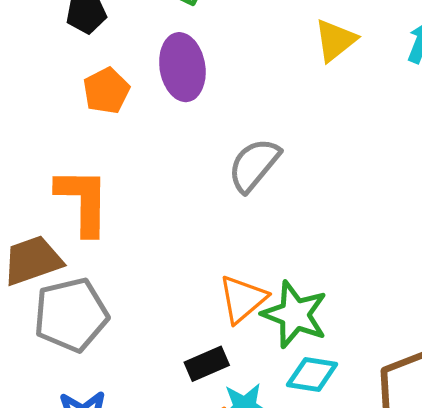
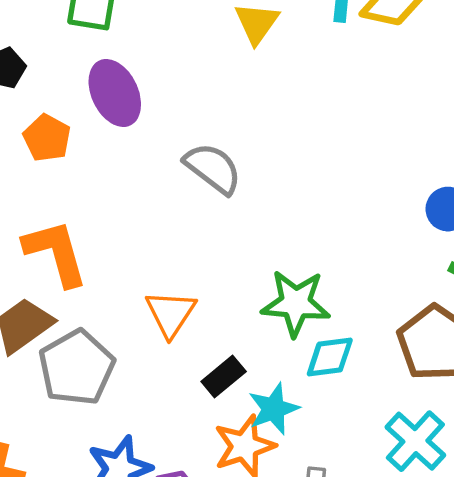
gray semicircle: (254, 165) -> (213, 168), turned 104
orange triangle: (243, 299) -> (171, 313), moved

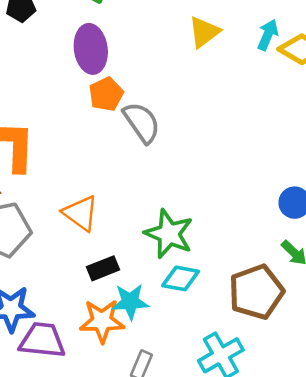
orange pentagon: (47, 138) -> (106, 94), moved
orange triangle: (171, 313) -> (80, 213), turned -45

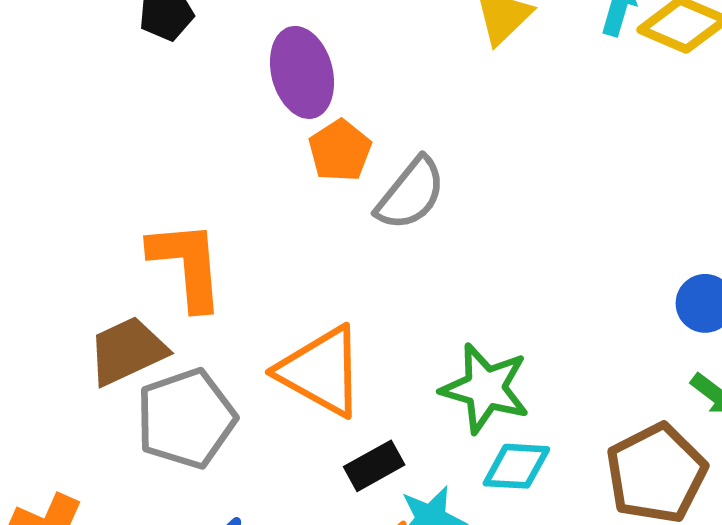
gray semicircle: (142, 123) -> (411, 194), turned 81
orange triangle: (80, 213) -> (321, 371), size x1.4

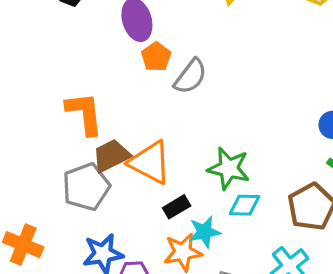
brown trapezoid: (127, 351) -> (111, 156), moved

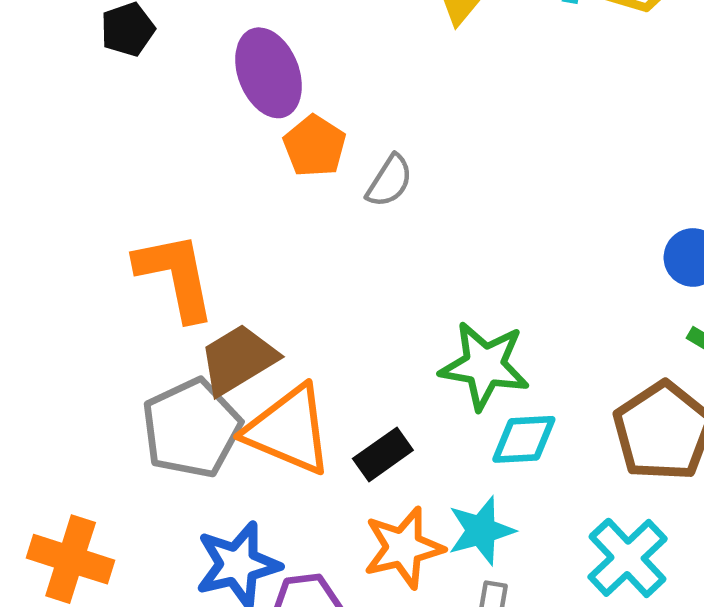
gray semicircle: (190, 76) -> (389, 181), size x0.7
orange triangle: (150, 162) -> (289, 430), moved
cyan star: (204, 232) -> (481, 531), moved

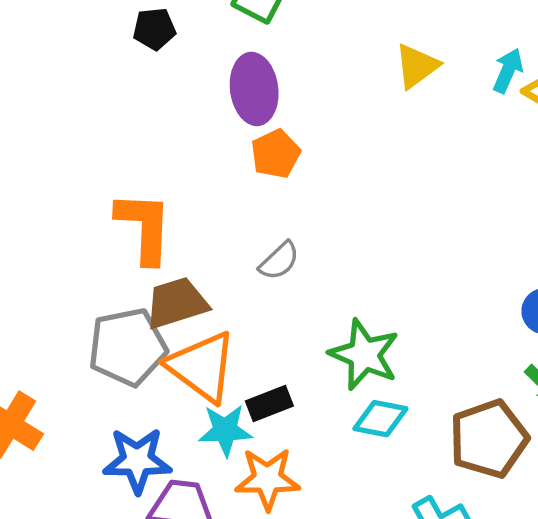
gray semicircle: (389, 181) -> (279, 261), moved
cyan star: (481, 531) -> (225, 430), moved

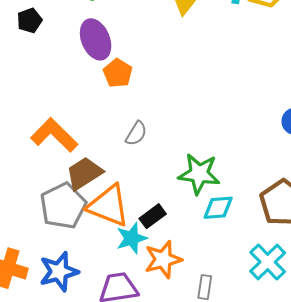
orange L-shape: (144, 227) -> (54, 135), turned -33
blue star: (137, 460) -> (59, 272), moved

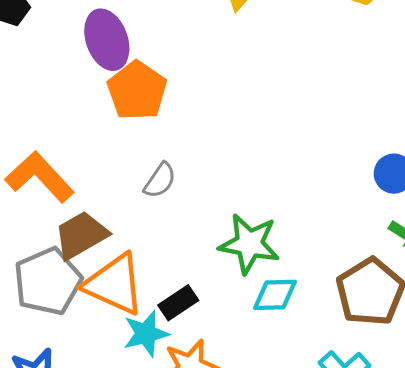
orange pentagon: (118, 73) -> (137, 91), size x1.4

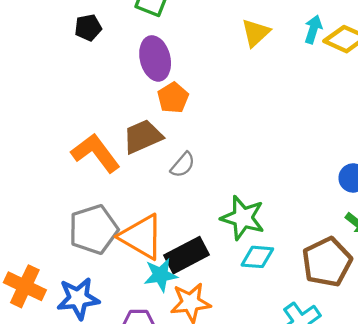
orange pentagon: (137, 91) -> (173, 98), size x0.7
brown trapezoid: (81, 235) -> (143, 137), moved
black rectangle: (178, 303) -> (187, 255), size x1.5

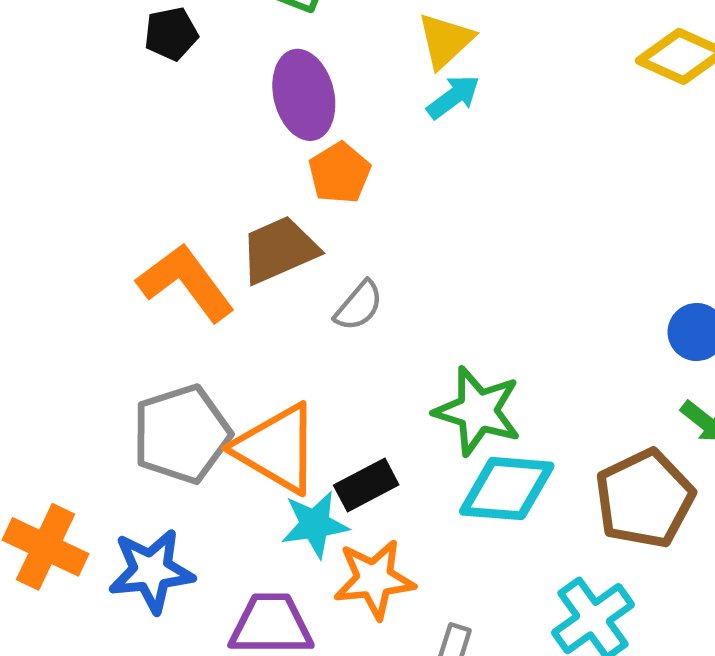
cyan arrow: (313, 29) -> (453, 97), moved, turned 36
yellow triangle: (256, 33) -> (445, 41), moved
black rectangle: (187, 255) -> (366, 485), size x0.7
cyan diamond: (257, 257) -> (507, 489), size x1.4

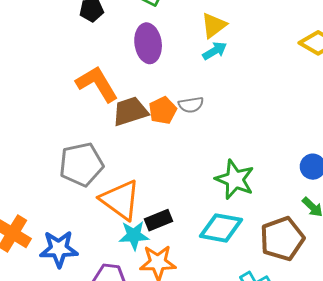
orange pentagon: (340, 173) -> (163, 110), moved
orange L-shape: (186, 282) -> (97, 84), moved
gray semicircle: (359, 306) -> (191, 105), moved, turned 35
green star: (478, 411) -> (235, 180), moved
gray pentagon: (182, 434) -> (81, 164), moved

